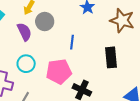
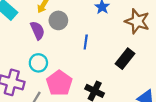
black rectangle: (111, 57) -> (125, 59), turned 42
pink pentagon: (59, 72) -> (59, 83), moved, turned -30

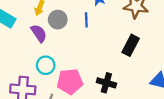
blue line: (86, 42) -> (86, 20), moved
pink pentagon: (59, 83) -> (70, 81), turned -30

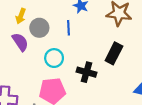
cyan circle: (46, 65) -> (54, 58), moved
black cross: (106, 83) -> (86, 72), moved

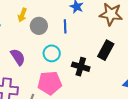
purple semicircle: (20, 42) -> (18, 57), moved

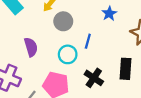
blue line: (65, 26) -> (88, 41), moved
black rectangle: (106, 50) -> (125, 69), turned -42

